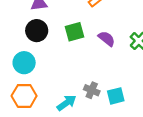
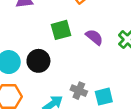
black circle: (37, 31) -> (38, 61), moved

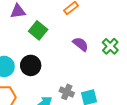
green square: (61, 30) -> (38, 30), moved, turned -36

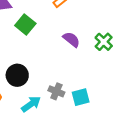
black circle: (31, 65) -> (17, 75), moved

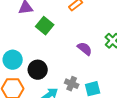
purple semicircle: (71, 40) -> (85, 49), moved

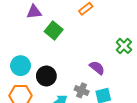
purple semicircle: (85, 49) -> (97, 68), moved

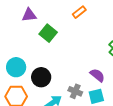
purple semicircle: (97, 68) -> (97, 75), moved

